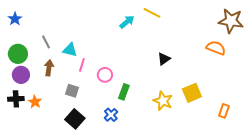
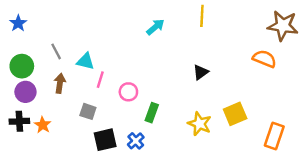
yellow line: (152, 13) -> (202, 16), moved, turned 66
orange rectangle: (224, 111) -> (274, 136), size x1.5
black square: (75, 119) -> (105, 140), moved, turned 36

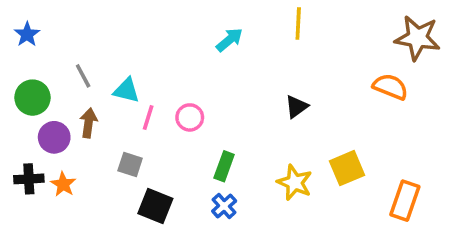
purple circle: (25, 92) -> (54, 137), moved
pink circle: (128, 92) -> (190, 117), moved
black square: (105, 140) -> (155, 206), turned 35
blue cross: (136, 141) -> (224, 206), moved

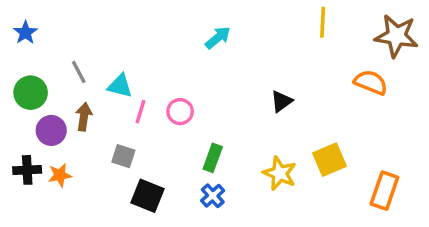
yellow line: (298, 23) -> (323, 22), moved
orange star: (63, 184) -> (60, 175), turned 30

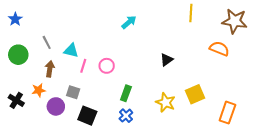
purple circle: (51, 130) -> (56, 106), moved
black cross: (27, 170) -> (16, 100), turned 35
orange star: (60, 175) -> (39, 90), moved

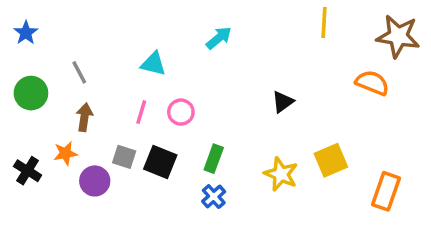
cyan triangle: (71, 51) -> (153, 64), moved
black square: (87, 116) -> (160, 162), moved

